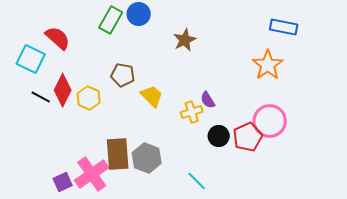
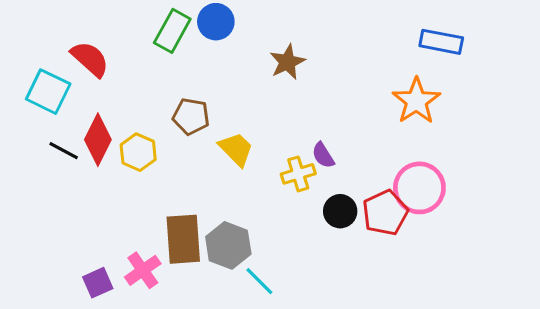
pink cross: (92, 174) -> (143, 270), size x0.7
cyan line: (197, 181) -> (259, 281), moved

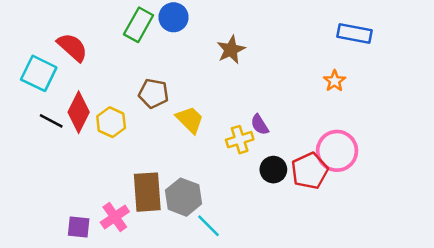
orange star: (416, 101) -> (335, 81), size x0.6
purple square: (98, 283) -> (79, 227), turned 30

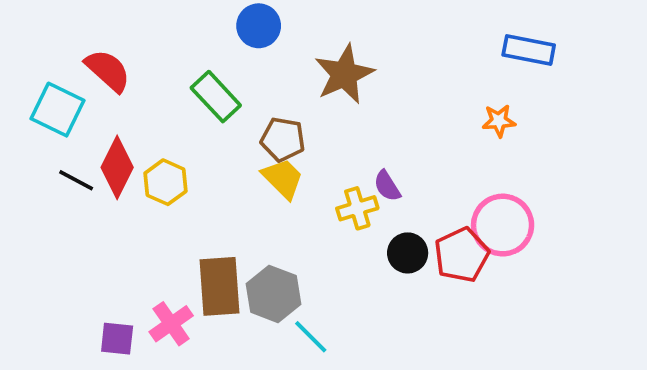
green rectangle: (139, 25) -> (216, 97), moved, turned -72
brown star: (231, 50) -> (344, 74), size x1.4
orange star: (335, 81) -> (499, 121), turned 30
brown pentagon: (154, 93) -> (283, 139), moved

